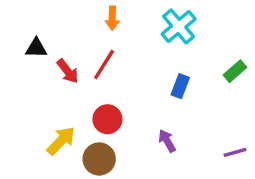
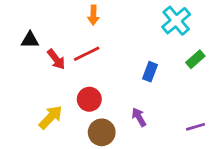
cyan cross: (179, 26) -> (176, 21), moved
red line: (104, 65) -> (87, 54), turned 32
brown circle: (99, 159) -> (102, 132), moved

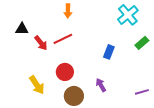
yellow arrow: (51, 117) -> (37, 85), turned 102

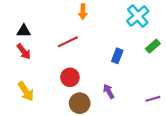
orange arrow: (68, 11) -> (83, 12), moved
red arrow: (41, 43) -> (24, 51), moved
yellow arrow: (37, 85) -> (26, 91), moved

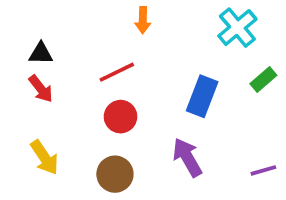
blue rectangle: (117, 56) -> (202, 96), size x1.5
red circle: (70, 77) -> (121, 117), moved
purple arrow: (109, 91) -> (187, 157), size x1.5
brown circle: (80, 103) -> (115, 174), moved

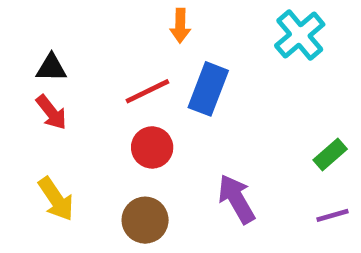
green rectangle: (263, 80) -> (330, 155), moved
blue rectangle: (202, 96) -> (208, 89), moved

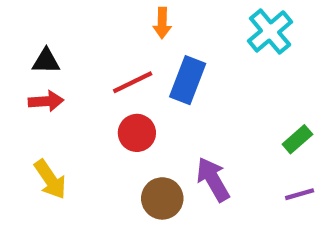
red arrow: (51, 112) -> (46, 101), turned -56
brown circle: (145, 220) -> (162, 198), moved

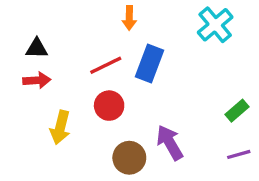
yellow arrow: (50, 179) -> (60, 127), moved, turned 48

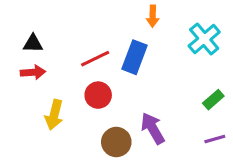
orange arrow: (129, 18) -> (153, 16), moved
cyan cross: (215, 25) -> (204, 39), moved

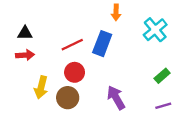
brown circle: (116, 142) -> (68, 98), moved

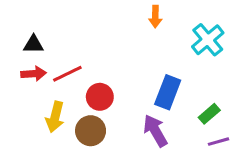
blue rectangle: (102, 44) -> (168, 92), moved
red line: (72, 45) -> (67, 74), moved
green rectangle: (162, 76) -> (209, 114), moved

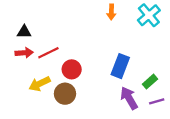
cyan cross: (208, 40) -> (149, 15), moved
yellow arrow: (55, 117) -> (40, 84), turned 50
purple arrow: (155, 131) -> (129, 98), moved

